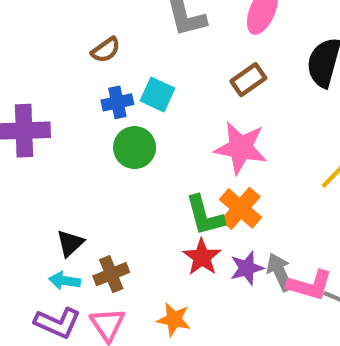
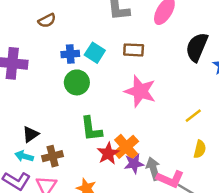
brown semicircle: (106, 50) -> (47, 21), moved
brown rectangle: (248, 80) -> (134, 50), moved, turned 30
orange cross: (240, 208) -> (126, 147), moved
green L-shape: (205, 216) -> (91, 129), moved

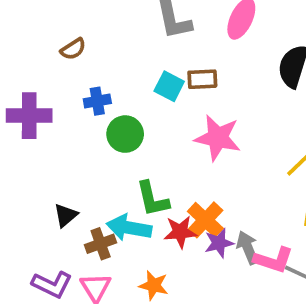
cyan square: (95, 53) -> (169, 86), moved
blue cross: (70, 54) -> (97, 101), moved
red star: (108, 153) -> (180, 232), turned 30
cyan arrow: (24, 156) -> (129, 228), moved, size x1.6

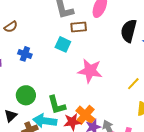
brown rectangle: (202, 79) -> (79, 27), moved
blue cross: (97, 101) -> (25, 54), turned 32
green circle: (125, 134) -> (26, 95), moved

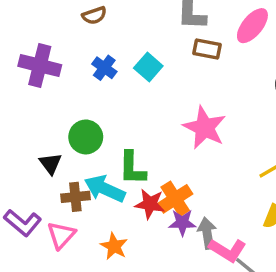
cyan square: (63, 44) -> (148, 67), moved
black triangle: (11, 116) -> (50, 164), turned -40

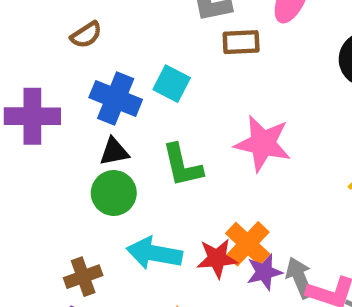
blue cross: (104, 68) -> (116, 99), size x1.5
black triangle: (50, 164) -> (114, 152), moved, turned -50
green L-shape: (132, 168) -> (182, 165), moved
brown cross: (75, 197) -> (83, 277), moved

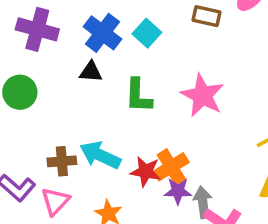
green circle: (114, 193) -> (20, 92), moved
brown cross: (83, 277) -> (62, 161), moved

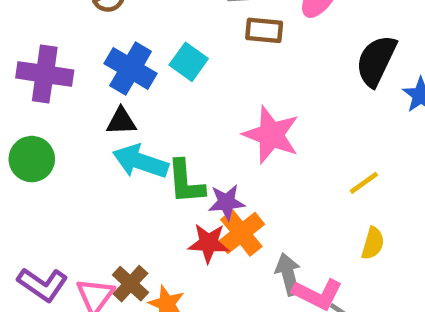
green L-shape: (138, 96) -> (186, 182), moved
cyan arrow: (100, 155) -> (140, 161), moved
brown cross: (62, 161) -> (130, 284), moved, turned -36
purple star: (178, 191) -> (227, 202), moved

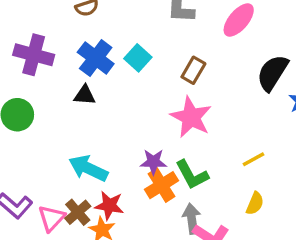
brown rectangle: (264, 30) -> (193, 70), moved, turned -72
cyan arrow: (140, 161) -> (88, 168), moved
green L-shape: (186, 182) -> (192, 175), moved, turned -30
red star: (209, 243) -> (109, 205), moved

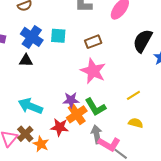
cyan square: (138, 58) -> (58, 36), turned -35
brown rectangle: (193, 70) -> (93, 42), turned 42
yellow semicircle: (255, 203) -> (136, 123), turned -96
red star: (109, 205) -> (60, 127), moved

